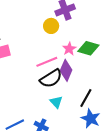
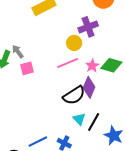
pink line: (47, 62) -> (68, 63), moved
black line: (86, 98) -> (94, 122), moved

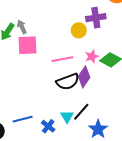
pink line: (68, 63) -> (62, 59), moved
pink square: (27, 68) -> (27, 45), size x1.5
cyan triangle: (79, 119) -> (67, 117), moved

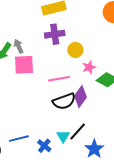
purple cross: (96, 18) -> (55, 34), moved
pink star: (92, 56) -> (89, 67), moved

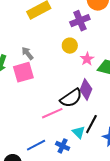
purple cross: (55, 34) -> (80, 21), moved
gray arrow: (19, 46) -> (27, 53), moved
pink line: (59, 79) -> (52, 113), moved

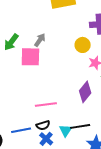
gray arrow: (27, 53) -> (40, 40), turned 56
black semicircle: (71, 98) -> (43, 125), moved, size x0.6
black line: (91, 124) -> (80, 126), turned 36

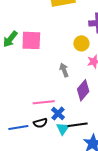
gray arrow: (40, 40) -> (64, 70), moved, turned -56
pink square: (30, 57) -> (31, 40), moved
blue cross: (46, 139) -> (58, 114), moved

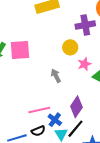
purple diamond: (83, 90) -> (76, 107), moved
black line: (78, 125) -> (75, 129), turned -36

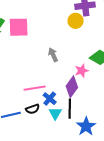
yellow circle: (70, 47) -> (76, 21), moved
pink star: (84, 64) -> (82, 71), moved
black line: (75, 129) -> (70, 109), turned -42

